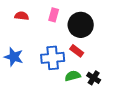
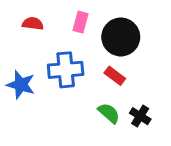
blue cross: (53, 58) -> (66, 70), moved
green semicircle: (73, 76) -> (109, 113), turned 56

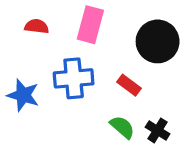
pink rectangle: (81, 22) -> (90, 25), size x1.5
black circle: (121, 37) -> (158, 41), moved

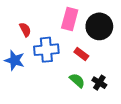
pink rectangle: (90, 25) -> (70, 19), moved
red semicircle: (37, 26) -> (25, 30), moved, turned 56

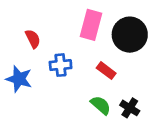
blue cross: (46, 50) -> (61, 65), size x0.7

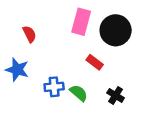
blue cross: (61, 65) -> (54, 87), moved
green semicircle: (101, 105) -> (79, 93), moved

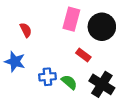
black cross: (116, 95) -> (102, 84), size x1.6

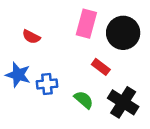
red semicircle: (26, 30) -> (31, 37), turned 144
blue cross: (47, 77) -> (47, 84), moved

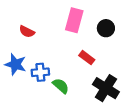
black circle: (123, 33) -> (106, 28), size x0.6
green semicircle: (84, 100) -> (61, 86), moved

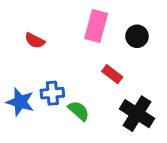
blue star: (15, 64) -> (20, 102), moved

